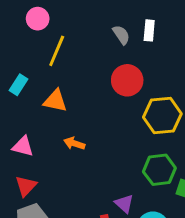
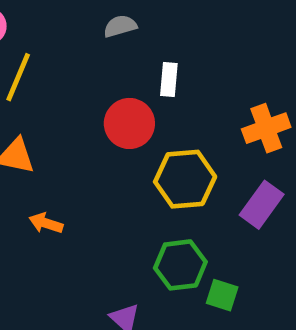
white rectangle: (149, 30) -> (169, 79), moved
gray semicircle: (121, 35) -> (120, 26), moved, turned -72

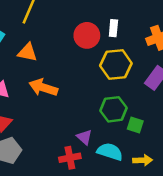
white rectangle: (169, 79) -> (113, 28), moved
orange arrow: (46, 223) -> (43, 88), size x1.6

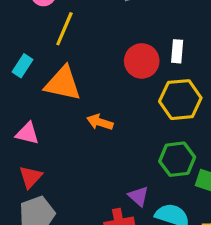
orange triangle: (27, 52) -> (63, 83), size x1.4
orange arrow: (43, 88) -> (100, 122), moved, size x0.7

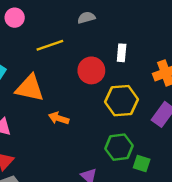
yellow line: (64, 29) -> (50, 45), moved, turned 48
white rectangle: (177, 51) -> (122, 53), moved

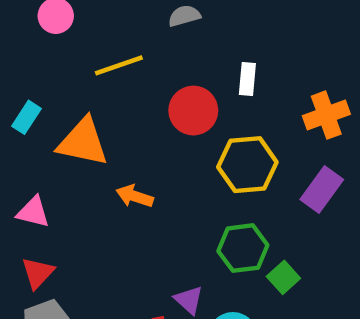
green square: (142, 164) -> (283, 277), turned 30

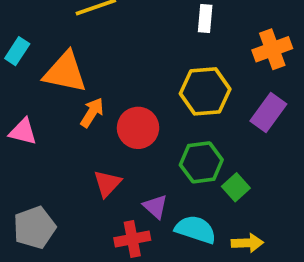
red circle: (193, 111) -> (138, 128), moved
orange arrow: (135, 196) -> (92, 112), moved, turned 104
red triangle: (38, 273) -> (107, 183), moved

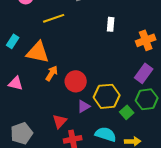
yellow hexagon: (205, 91) -> (107, 96), moved
green hexagon: (201, 162) -> (147, 99), moved
red triangle: (107, 183) -> (60, 121), moved
purple triangle: (155, 206) -> (84, 106), moved, turned 48

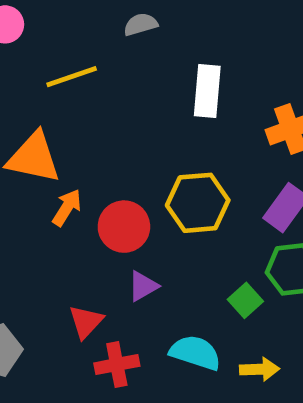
white rectangle: (111, 24) -> (207, 91), size x1.5
yellow hexagon: (107, 96) -> (198, 203), moved

